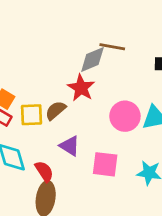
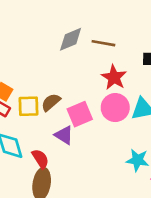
gray diamond: (92, 60) -> (71, 39), moved
red star: (81, 88) -> (114, 77), moved
pink square: (105, 164) -> (80, 114), moved, turned -30

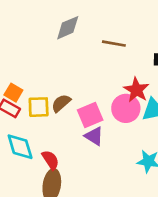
gray diamond: (71, 39) -> (68, 28), moved
red star: (114, 77) -> (136, 90), moved
purple triangle: (64, 135) -> (94, 136), moved

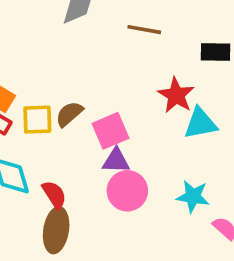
pink circle: (126, 108) -> (127, 191), moved
purple triangle: (94, 136) -> (116, 161), turned -30

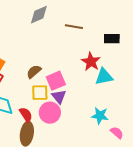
yellow square: (37, 120) -> (40, 93), moved
purple triangle: (116, 161) -> (59, 97), turned 49
pink circle: (127, 191) -> (50, 113), moved

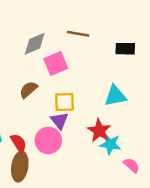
gray diamond: (39, 15) -> (35, 44), moved
red star: (91, 62) -> (99, 131), moved
pink square: (56, 81) -> (56, 64), moved
yellow square: (40, 93) -> (64, 102), moved

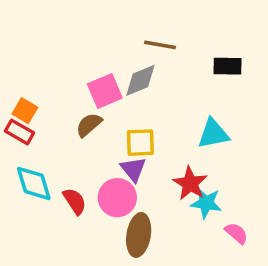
gray diamond: (35, 44) -> (140, 80), moved
pink square: (56, 64) -> (105, 91), moved
brown ellipse: (20, 167) -> (139, 235), moved

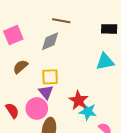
black rectangle: (227, 66) -> (109, 29), moved
pink square: (105, 91) -> (13, 35), moved
cyan triangle: (213, 134) -> (105, 62), moved

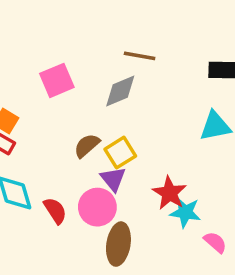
brown semicircle: (20, 67) -> (87, 146), moved
yellow square: (50, 77) -> (120, 153), turned -30

